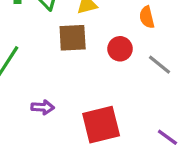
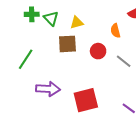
purple arrow: (43, 107) -> (48, 89), size x1.6

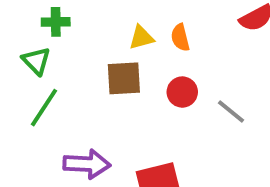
green triangle: (51, 18) -> (36, 61), moved
orange semicircle: (115, 31) -> (180, 38), moved

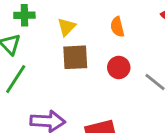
yellow triangle: (141, 38) -> (67, 27), moved, turned -30

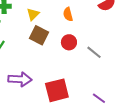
brown square: (75, 57) -> (39, 35), turned 30

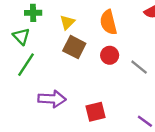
orange semicircle: (68, 14) -> (108, 22), size x1.5
red square: (57, 90) -> (95, 112), size x0.7

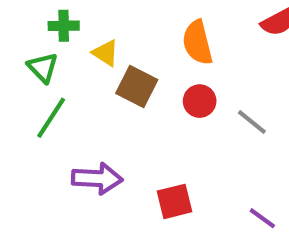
yellow triangle: (67, 22) -> (105, 53), moved, turned -42

